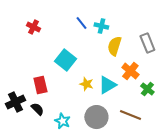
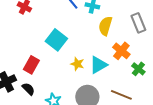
red rectangle: (40, 85) -> (31, 65), turned 42

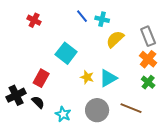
yellow semicircle: (105, 26) -> (115, 39), turned 30
orange cross: (121, 51) -> (148, 59), moved

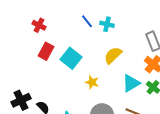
yellow semicircle: (115, 39) -> (113, 55), moved
red rectangle: (41, 78) -> (46, 51), moved
cyan triangle: (108, 78) -> (131, 83), moved

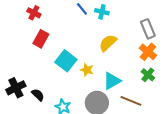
cyan square: (71, 58) -> (66, 61), moved
cyan triangle: (131, 83) -> (112, 81), moved

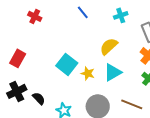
cyan cross: (102, 12) -> (121, 15), moved, turned -32
red rectangle: (41, 39) -> (18, 58), moved
cyan triangle: (112, 81) -> (113, 72), moved

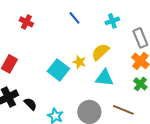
cyan triangle: (113, 72) -> (104, 78), turned 36
yellow star: (88, 73) -> (79, 62), moved

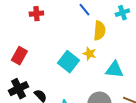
red cross: (26, 22) -> (36, 14), turned -32
yellow semicircle: (100, 52) -> (99, 31), moved, turned 138

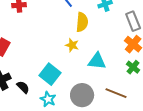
cyan square: (68, 62) -> (50, 74), moved

